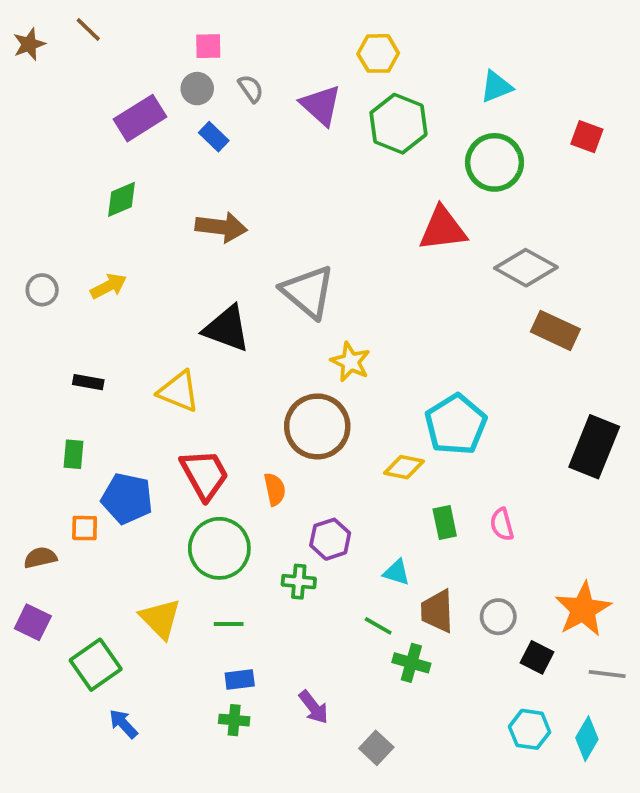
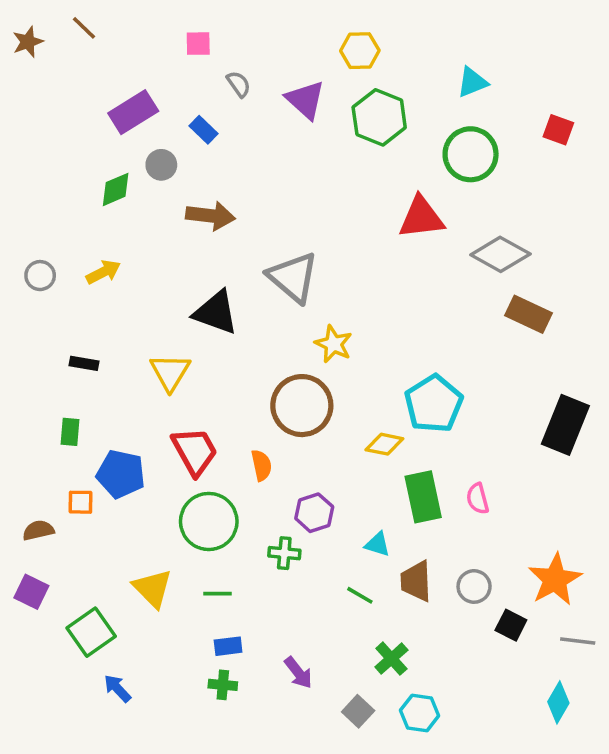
gray circle: (197, 89) -> (161, 165), moved
yellow triangle: (179, 391) -> (170, 372), turned 39
green rectangle: (445, 523) -> (423, 497), size x1.6
green cross: (411, 663) -> (391, 659), moved, turned 32
cyan hexagon: (530, 729) -> (420, 713), moved

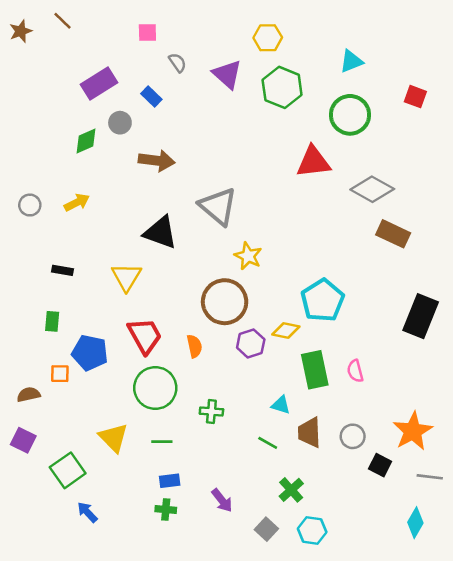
purple hexagon: (314, 513) -> (251, 344), moved

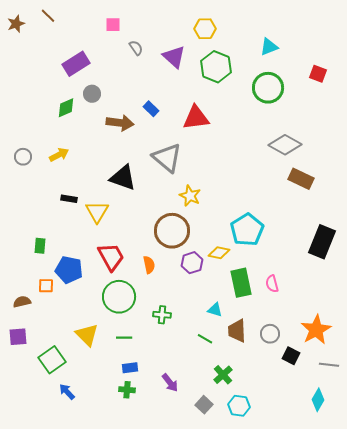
blue rectangle: (151, 97) -> (151, 109), moved
red triangle: (313, 162) -> (196, 118), moved
black rectangle: (62, 270) -> (69, 199), moved
purple square: (23, 440) -> (18, 337), turned -30

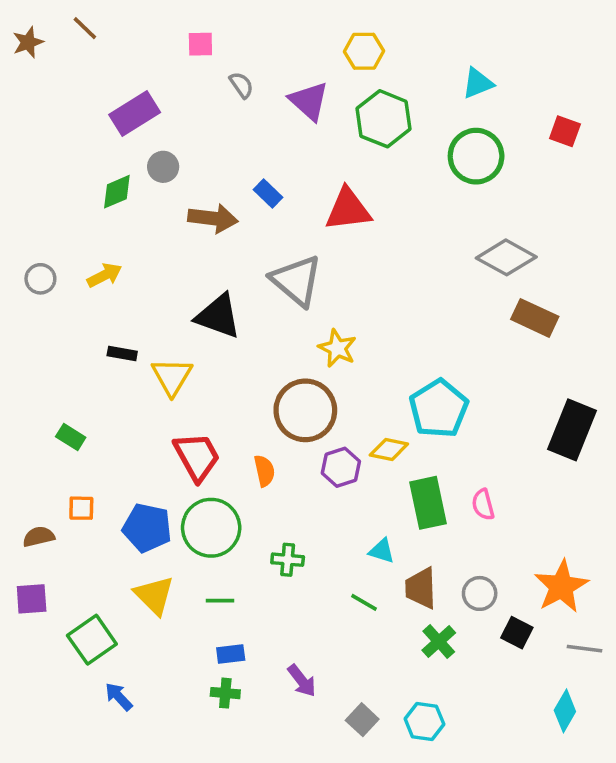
green rectangle: (40, 246) -> (71, 437), turned -63
blue pentagon: (69, 270) -> (147, 528), moved
green cross: (223, 375) -> (439, 642), moved

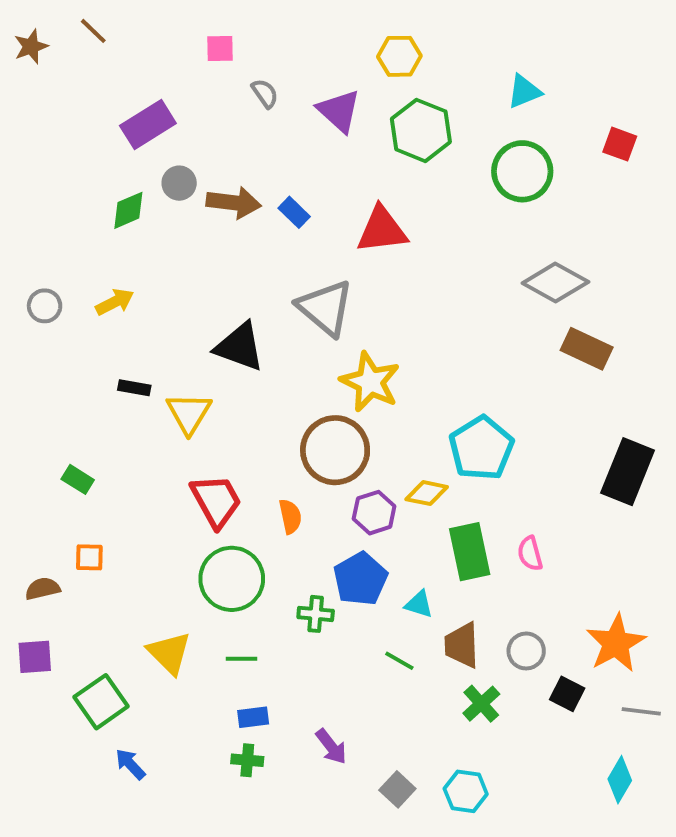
brown arrow: (213, 218) -> (234, 203), moved
yellow star: (337, 348) -> (370, 382), size x1.4
blue pentagon: (147, 528) -> (360, 579), moved, turned 30

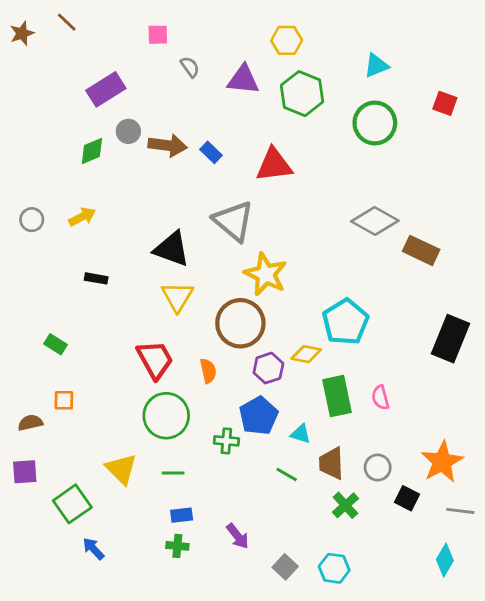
purple triangle: (339, 111) -> (243, 80), turned -36
gray diamond: (555, 282) -> (375, 221), moved
yellow triangle: (189, 413) -> (177, 297), moved

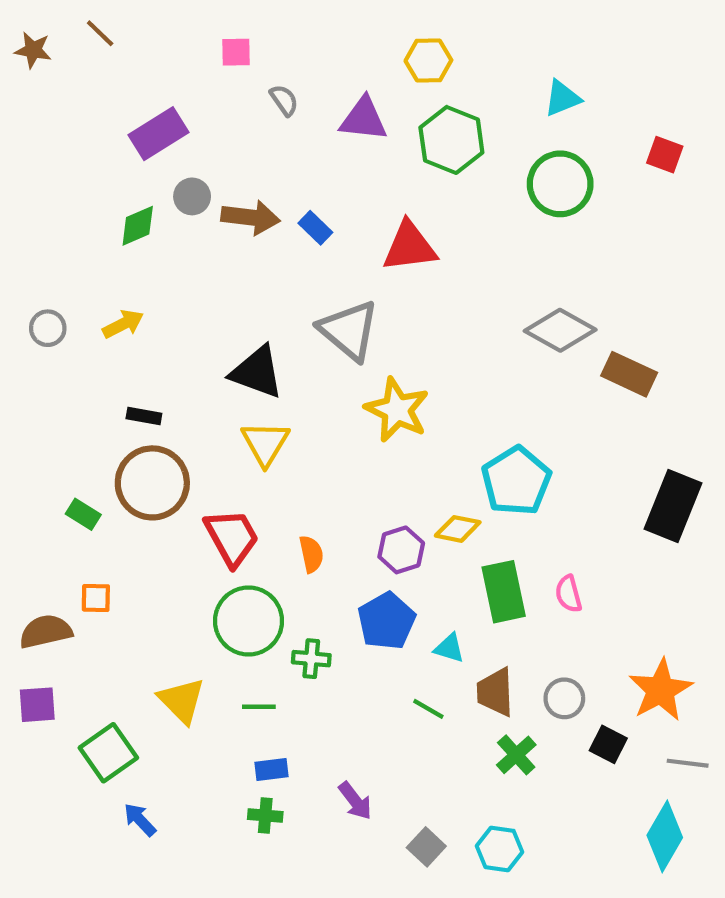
brown star: (22, 33) -> (33, 50), turned 30
brown circle: (240, 323) -> (152, 483), moved
brown semicircle: (30, 423) -> (46, 631), size x1.4
green cross: (226, 441) -> (311, 659), moved
cyan diamond: (445, 560) -> (665, 836), size x1.4

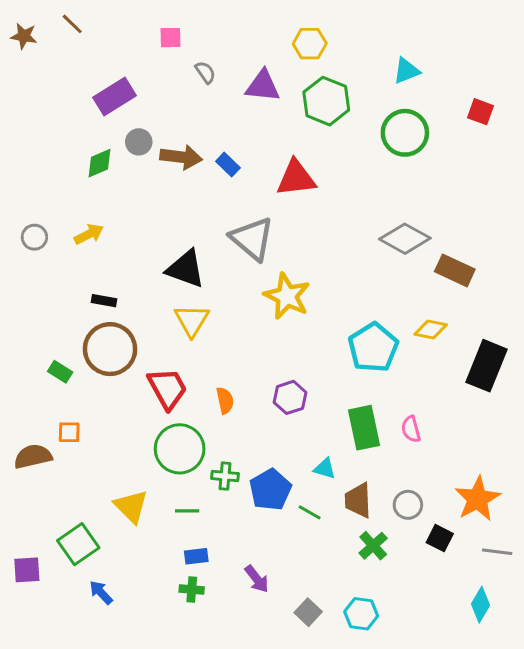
yellow diamond: (458, 529) -> (431, 329), moved
blue pentagon: (387, 621) -> (270, 490), moved
purple square: (37, 705) -> (27, 570), moved
cyan diamond: (665, 836) -> (481, 605), size x0.7

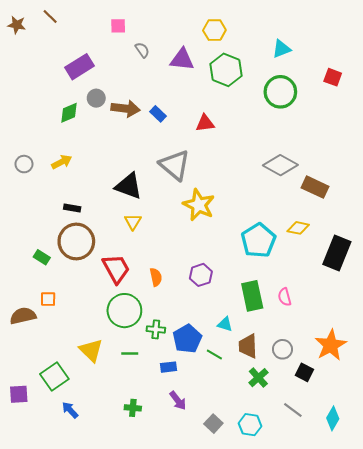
red triangle: (296, 178) -> (205, 123), size x0.7
yellow triangle: (192, 320) -> (133, 222), size x0.7
gray line: (497, 552) -> (293, 410), moved, turned 30
blue rectangle: (196, 556) -> (168, 367), moved

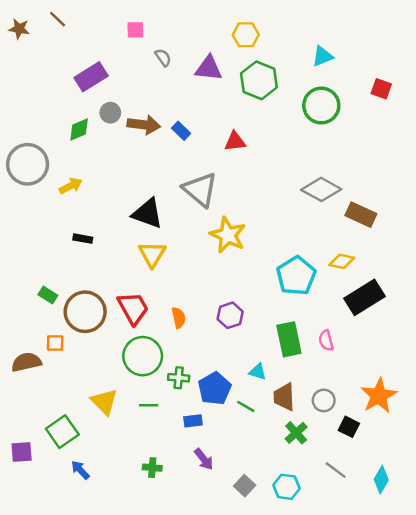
gray circle: (24, 164) -> (28, 164), moved, size x2.0
yellow triangle: (133, 222) -> (152, 254), size x1.4
brown circle: (76, 241) -> (85, 312), moved
black rectangle: (337, 253) -> (364, 297), moved, turned 36

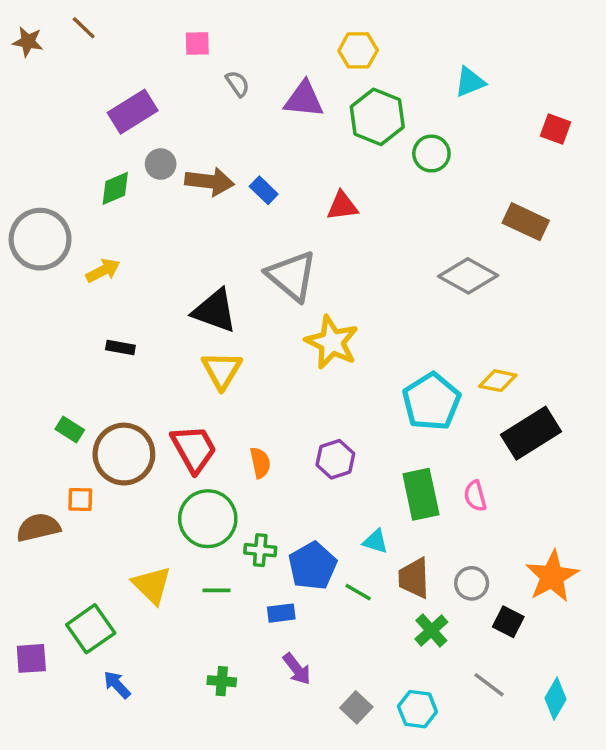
green circle: (321, 106) -> (431, 154), moved, size x0.7
brown rectangle: (361, 215) -> (526, 222), moved

